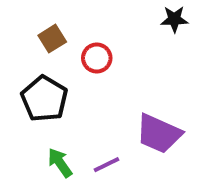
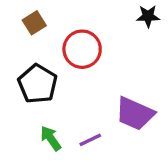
brown square: (52, 39) -> (34, 23), moved
red circle: (97, 58) -> (82, 49), size x1.5

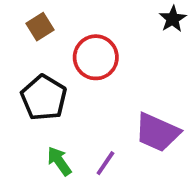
black star: (148, 16) -> (173, 19), turned -30
purple line: (90, 140) -> (105, 163), turned -30

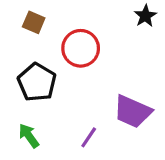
brown square: (40, 27) -> (34, 22), turned -35
green arrow: (59, 161) -> (29, 136), moved

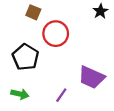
brown square: (34, 22) -> (33, 12), moved
green arrow: (29, 136) -> (20, 94), turned 138

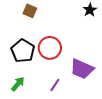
red circle: (56, 34) -> (50, 48), moved
green arrow: (20, 94) -> (18, 84), turned -63

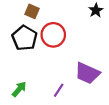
red circle: (50, 48) -> (53, 35), moved
black pentagon: (23, 51) -> (25, 38), moved

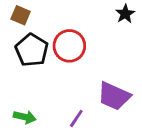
brown square: (32, 11) -> (21, 15), moved
green arrow: (19, 89) -> (25, 117), turned 63

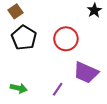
brown square: (21, 15) -> (15, 11), turned 32
red circle: (69, 46) -> (66, 39), moved

